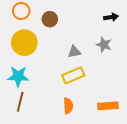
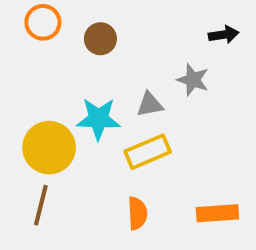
yellow circle: (24, 43) -> (49, 148), moved
gray star: (104, 45) -> (193, 80), moved
cyan star: (18, 76) -> (98, 119), moved

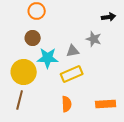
orange circle: (43, 22) -> (37, 11), moved
brown circle: (100, 39) -> (33, 38), moved

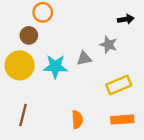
brown circle: (33, 38) -> (29, 35), moved
yellow circle: (24, 72) -> (20, 65), moved
yellow rectangle: (72, 74) -> (119, 85), moved

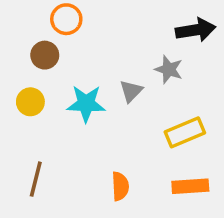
black arrow: (126, 19) -> (196, 30), size x1.5
gray triangle: (84, 58) -> (131, 91), turned -35
yellow circle: (20, 65) -> (30, 102), size x0.6

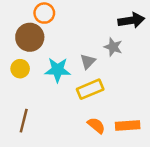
brown circle: (45, 55) -> (30, 37), size x1.5
yellow rectangle: (185, 132) -> (90, 89), moved
orange semicircle: (120, 186) -> (96, 125), moved, turned -48

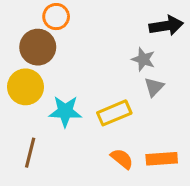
gray triangle: (88, 61) -> (154, 87), moved
yellow circle: (20, 69) -> (26, 87), size x1.5
cyan star: (58, 70) -> (65, 111), moved

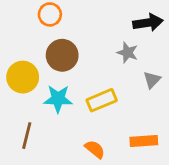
brown circle: (38, 47) -> (62, 55), moved
gray triangle: (154, 87) -> (152, 80), moved
orange semicircle: (122, 159) -> (95, 149), moved

